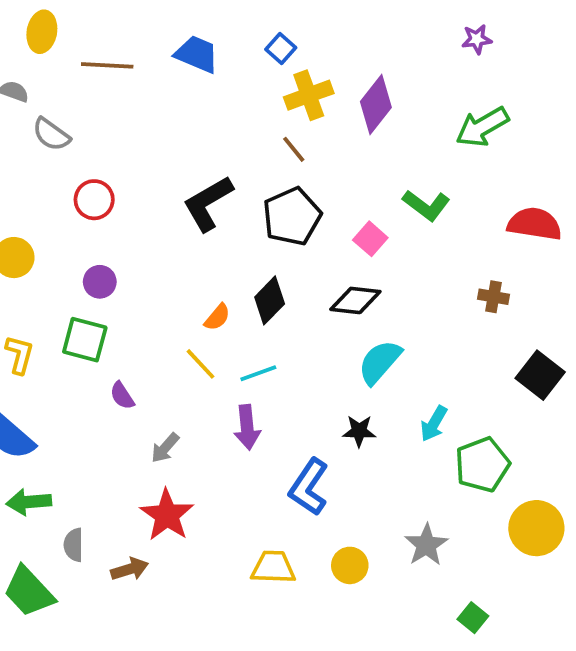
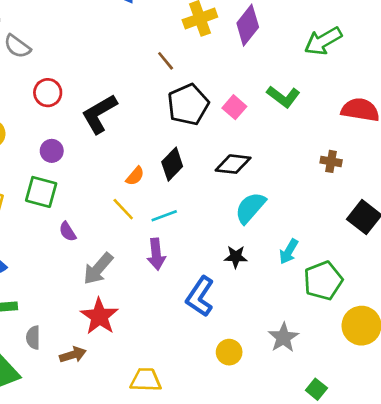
brown line: (294, 149) -> (166, 61), moved
black L-shape: (208, 203) -> (99, 114), moved
pink square: (370, 239) -> (234, 107), moved
gray arrow: (165, 448) -> (98, 269), size x1.5
yellow trapezoid: (273, 567) -> (146, 380), moved

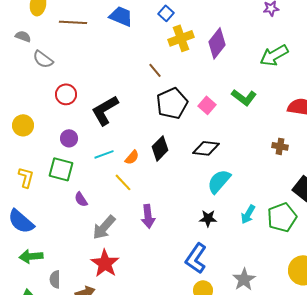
cyan line: (164, 216) -> (104, 154), moved
green pentagon: (323, 281) -> (282, 217), moved
blue L-shape: (200, 296) -> (196, 258), moved

